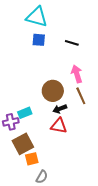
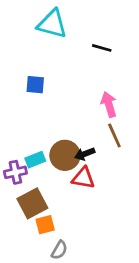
blue square: (39, 40) -> (35, 85), moved
black line: (72, 43) -> (102, 48), moved
brown circle: (53, 91) -> (65, 155), moved

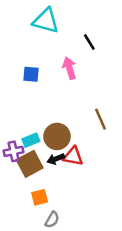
black line: (102, 48) -> (89, 42), turned 42
pink arrow: (109, 104) -> (69, 68), moved
black arrow: (85, 154) -> (56, 159), moved
brown square: (32, 203) -> (30, 164), moved

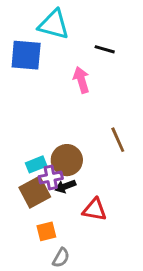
black line: (89, 42) -> (105, 49), turned -42
blue square: (31, 74) -> (26, 55), moved, size x1.6
purple cross: (14, 151) -> (51, 178), moved
red triangle: (73, 156) -> (94, 210), moved

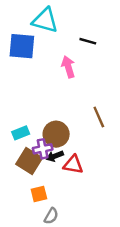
cyan rectangle: (36, 164) -> (21, 133), moved
brown square: (35, 192) -> (29, 161), turned -30
red triangle: (94, 210) -> (73, 165), moved

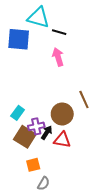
black line: (88, 41) -> (59, 32), moved
cyan rectangle: (21, 133) -> (18, 113), turned -32
brown circle: (56, 134) -> (62, 114), moved
black arrow: (55, 156) -> (47, 133), turned 144

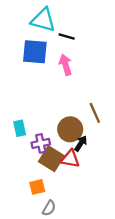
blue square: (19, 39) -> (35, 52), moved
cyan rectangle: (18, 113) -> (20, 128), turned -48
black arrow: (47, 133) -> (81, 143), moved
brown square: (25, 137) -> (51, 159), moved

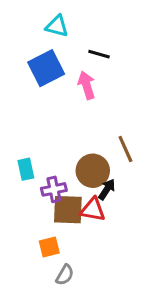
cyan triangle: (43, 20) -> (57, 26), size x0.7
black line: (67, 36) -> (99, 54), moved
blue square: (35, 52) -> (46, 68), turned -32
brown square: (51, 159) -> (68, 210), turned -30

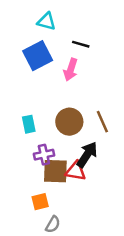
pink arrow: (87, 85) -> (71, 70), turned -145
cyan rectangle: (26, 169) -> (29, 124), moved
brown circle: (93, 171) -> (69, 122), moved
black arrow: (107, 189) -> (87, 155), size x1.5

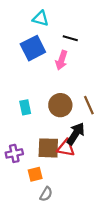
purple cross: (44, 155) -> (14, 153), moved

